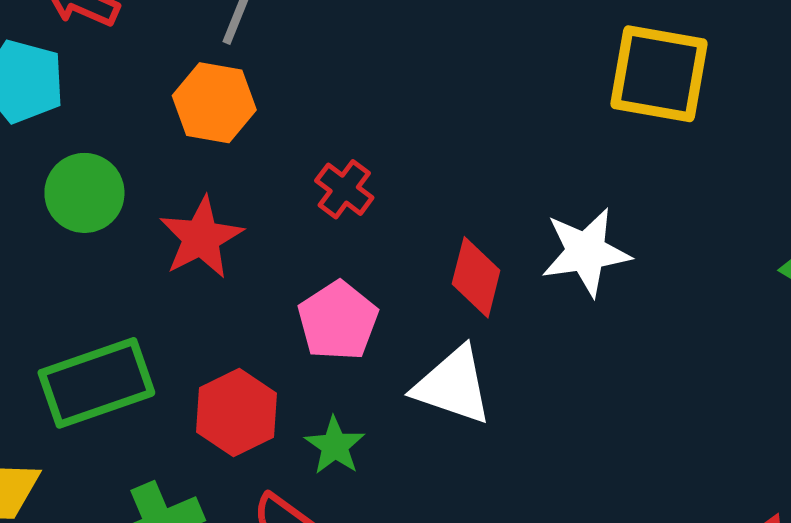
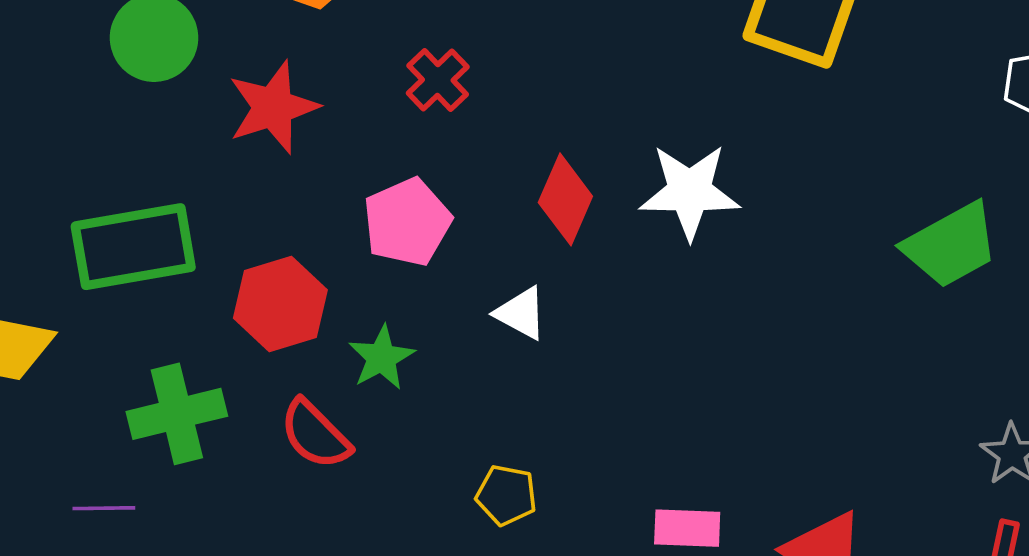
white triangle: (453, 386) -> (521, 313), size x0.6

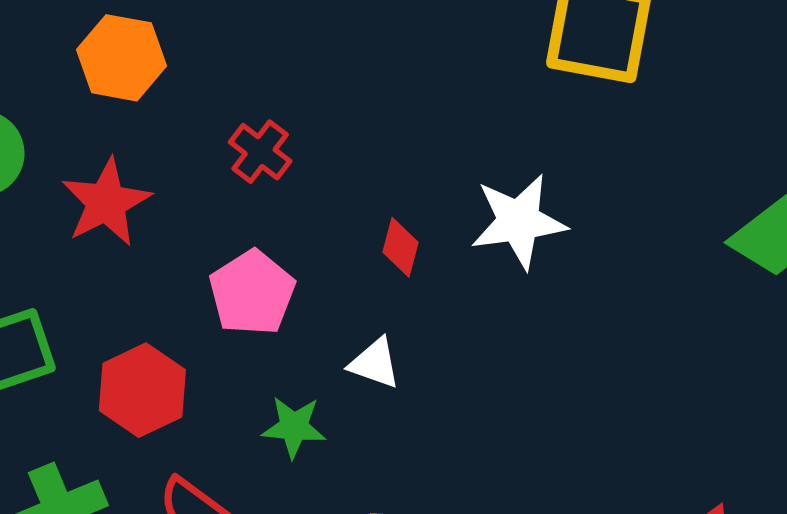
red diamond: (565, 199) -> (401, 247), size x0.7
green star: (382, 358) -> (294, 427), moved, turned -30

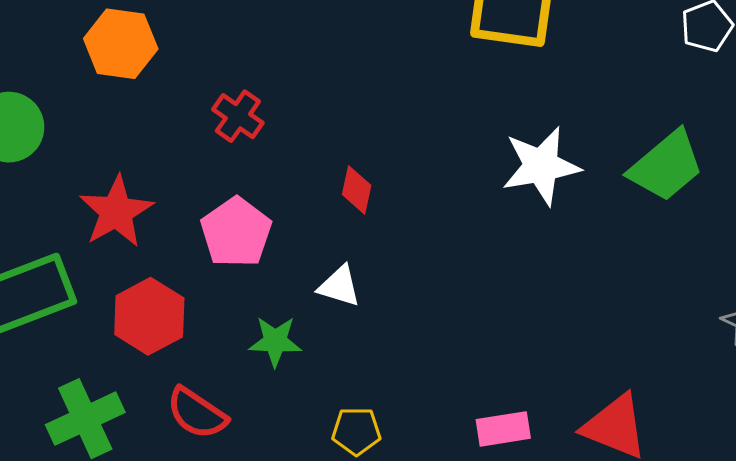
red star: (106, 202) -> (116, 212), moved
white star: (519, 221) -> (541, 166), moved

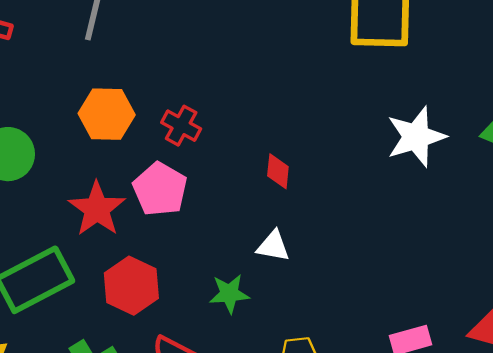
orange hexagon: (121, 44) -> (107, 114), moved
pink pentagon: (236, 232) -> (160, 189), moved

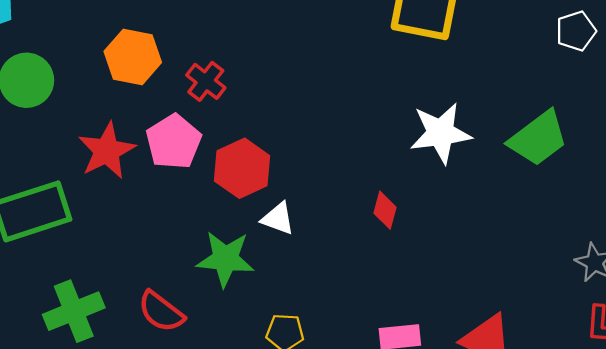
red diamond: (278, 171) -> (385, 210), moved
red hexagon: (131, 286) -> (242, 168), moved
green star: (229, 294) -> (225, 259), size x1.4

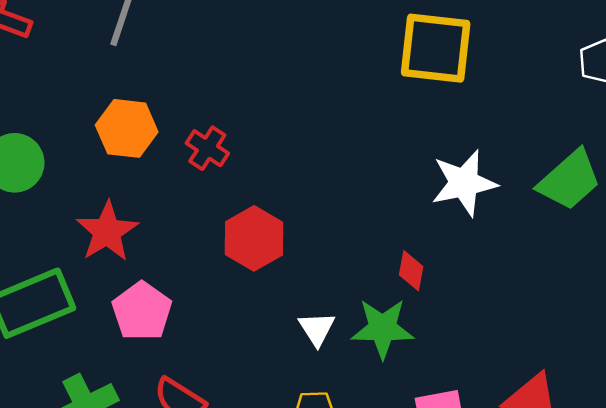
pink pentagon: (174, 142) -> (142, 311), moved
white triangle: (278, 218) -> (317, 329), moved, turned 42
green star: (225, 259) -> (383, 328), moved

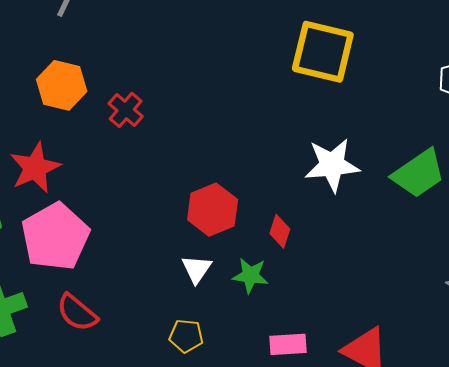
red hexagon: (254, 238) -> (213, 210), moved
pink pentagon: (142, 311) -> (55, 237), size x1.4
green star: (383, 328) -> (250, 275), size x0.7

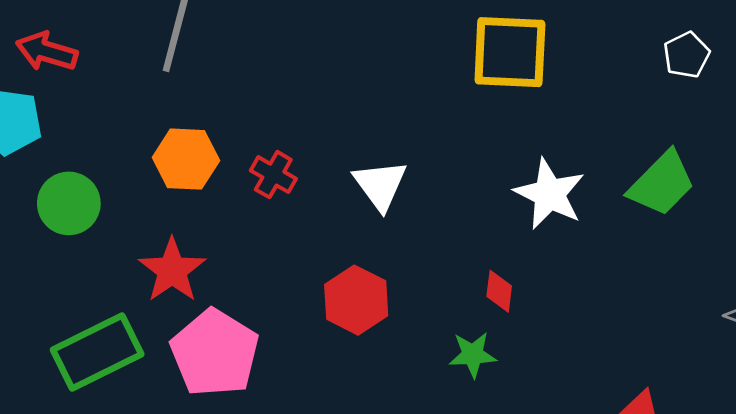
white star: (332, 165) -> (549, 194), turned -30
red hexagon: (213, 210) -> (356, 300), moved
white triangle: (197, 269) -> (380, 185), moved, size x1.4

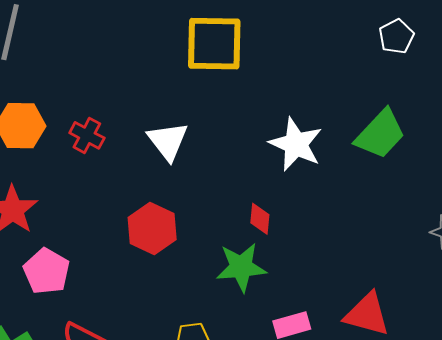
yellow square: (510, 52) -> (214, 44), moved
pink pentagon: (215, 353) -> (46, 271), size x0.7
green star: (473, 355) -> (241, 267), size x1.4

